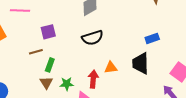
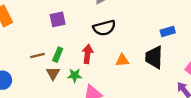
brown line: (36, 52) -> (37, 56), moved
red arrow: (93, 79) -> (88, 54), moved

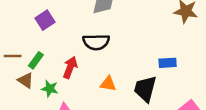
purple square: (58, 19) -> (45, 20), turned -35
brown triangle: (53, 73) -> (26, 80), turned -40

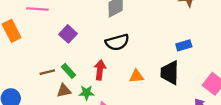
green rectangle: (36, 60) -> (69, 71), turned -64
brown triangle: (26, 80) -> (64, 91), turned -32

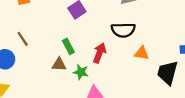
brown line: (47, 72) -> (23, 39), moved, turned 56
orange triangle: (136, 76) -> (142, 53), moved

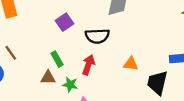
black semicircle: (123, 30) -> (97, 36), moved

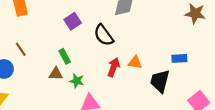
black semicircle: (97, 36) -> (104, 35), turned 55
red arrow: (88, 65) -> (114, 67), moved

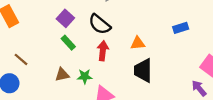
green rectangle: (65, 56) -> (68, 43), moved
red arrow: (114, 67) -> (103, 51), moved
black trapezoid: (160, 81) -> (143, 70), moved

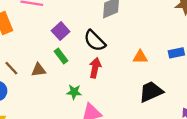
orange triangle: (138, 43) -> (140, 57), moved
black trapezoid: (143, 70) -> (151, 92), moved, turned 60
brown triangle: (62, 75) -> (39, 70), moved

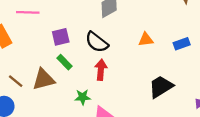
purple square: (61, 31) -> (61, 37), turned 36
orange triangle: (140, 57) -> (146, 40), moved
brown triangle: (39, 70) -> (43, 79), size x1.5

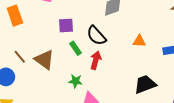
green rectangle: (64, 62) -> (75, 48), moved
brown triangle: (43, 79) -> (44, 60), turned 40

